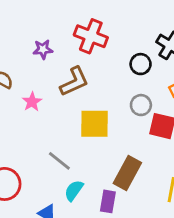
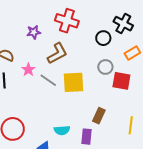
gray line: (59, 161) -> (48, 80), moved
brown rectangle: (127, 173) -> (99, 116), size x0.7
cyan semicircle: (74, 190) -> (62, 130), turned -126

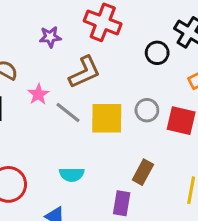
gray circle: (105, 67) -> (147, 110), moved
cyan semicircle: (62, 130) -> (72, 174), moved

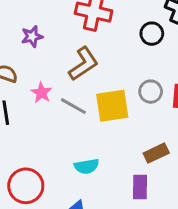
purple star: (50, 37) -> (32, 36), moved
brown rectangle: (143, 172) -> (156, 153), turned 45

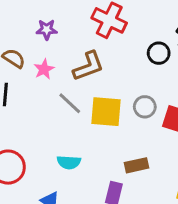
pink star: (41, 93) -> (44, 69), moved

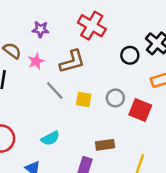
yellow square: (106, 112) -> (84, 99), size x0.6
cyan semicircle: (69, 162) -> (50, 138), turned -36

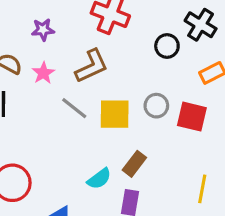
yellow square: (84, 99) -> (115, 114), size x1.5
cyan semicircle: (50, 138) -> (99, 179), moved
brown rectangle: (105, 145) -> (134, 164), moved, turned -36

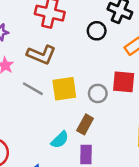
brown L-shape: (92, 66) -> (41, 55), turned 56
gray circle: (156, 106) -> (98, 93), moved

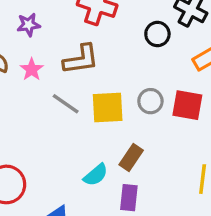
brown L-shape: (41, 55) -> (81, 59), turned -36
gray circle: (98, 93) -> (150, 101), moved

